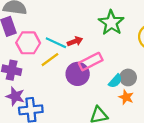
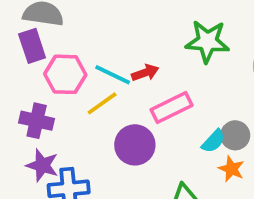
green star: (111, 23) -> (207, 41), turned -30
purple circle: (78, 74) -> (135, 145), moved

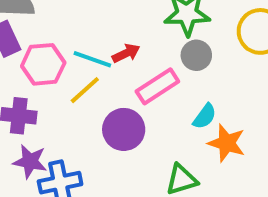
gray circle: (235, 135) -> (196, 55), moved
orange star: (231, 169) -> (227, 143), size x1.4

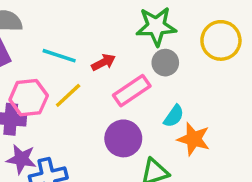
cyan line: (92, 59) -> (59, 56), moved
pink hexagon: (43, 64) -> (29, 98), moved
purple circle: (124, 129) -> (123, 138), moved

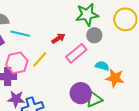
cyan line: (59, 56) -> (20, 34), moved
cyan semicircle: (174, 116) -> (102, 66), turned -104
purple circle: (123, 138) -> (81, 93), moved

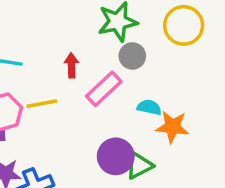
red arrow: (58, 38) -> (71, 65), turned -56
yellow line: (40, 60) -> (42, 104), turned 42

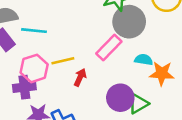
gray circle: (132, 56) -> (129, 22), size x1.6
red arrow: (71, 65) -> (80, 77), moved, turned 30

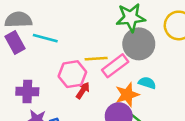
yellow line: (63, 61) -> (96, 59), moved
pink hexagon: (34, 68) -> (72, 74), moved
orange star: (162, 73) -> (127, 95), moved, turned -30

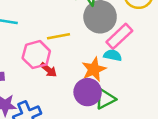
pink rectangle: (115, 66) -> (119, 36), moved
red arrow: (83, 90) -> (49, 70), turned 102

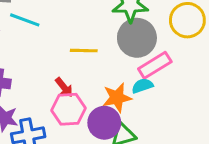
pink hexagon: (36, 55) -> (68, 109), moved
cyan semicircle: (113, 55) -> (142, 86), turned -42

